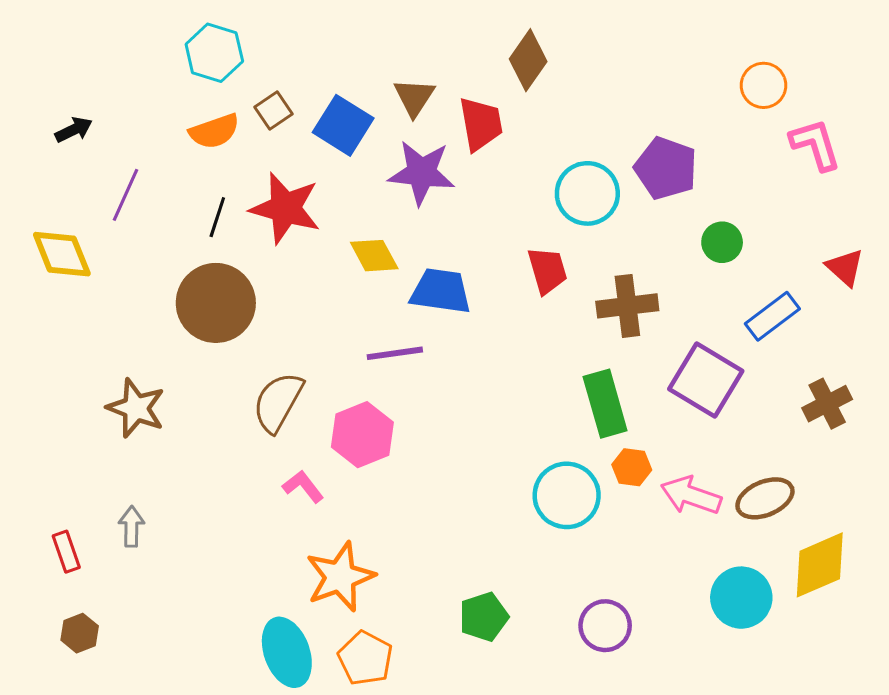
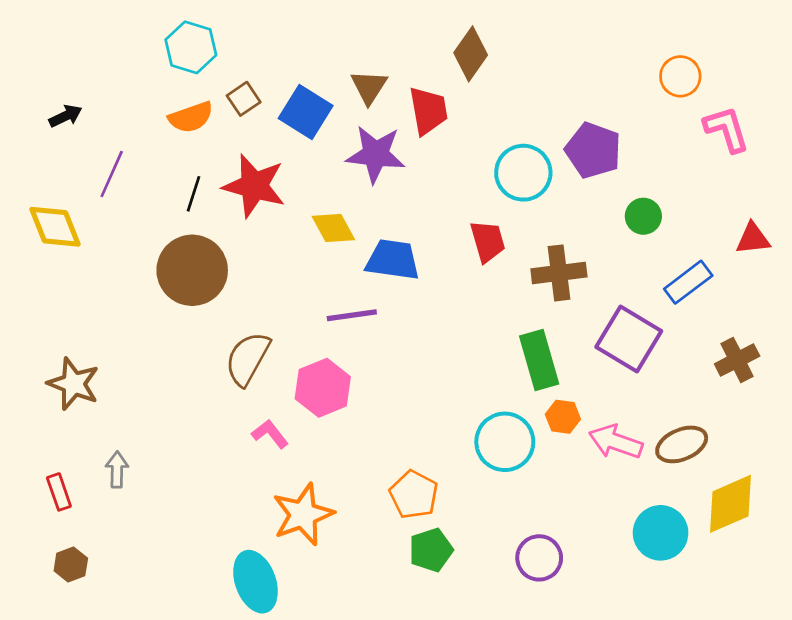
red triangle: (845, 267) -> (753, 239), turned -48
brown star: (136, 408) -> (73, 384), moved
orange pentagon: (365, 658) -> (414, 495), moved

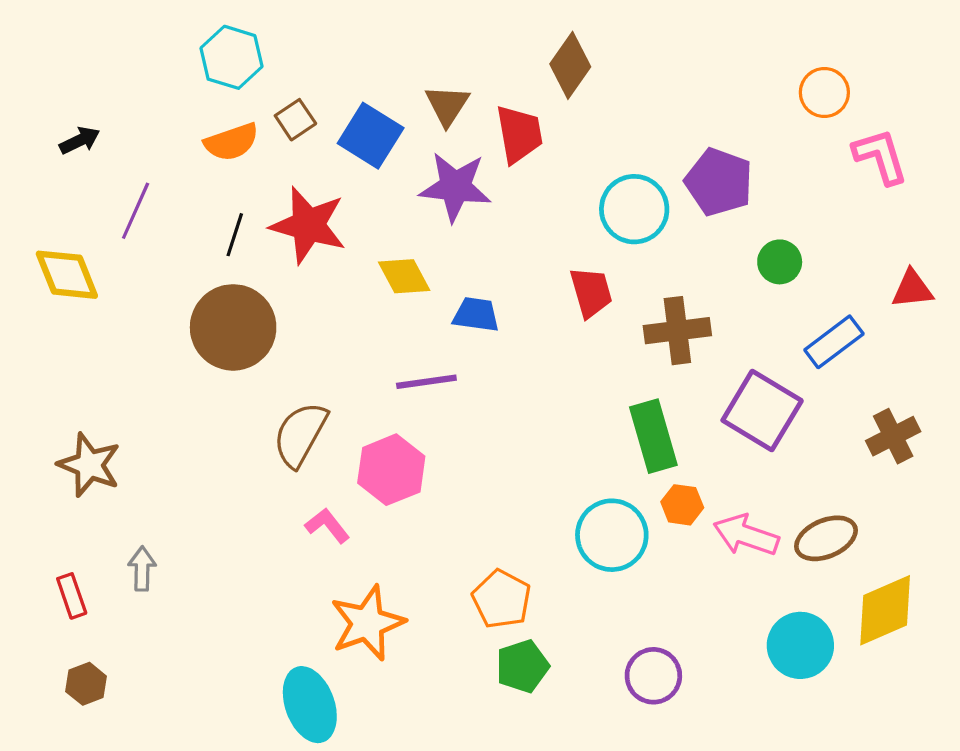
blue trapezoid: (393, 260) -> (476, 315), size x0.7

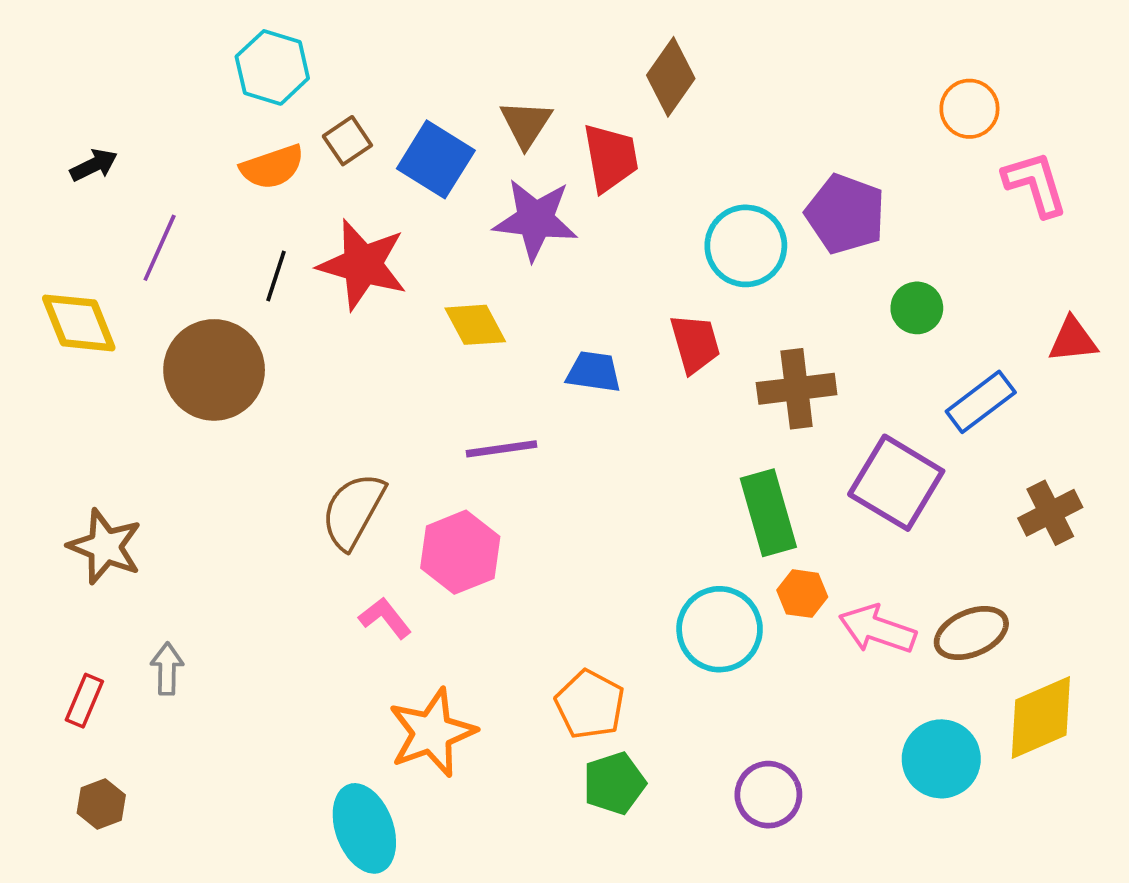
blue trapezoid: (476, 315) -> (594, 372), moved
brown circle: (233, 327) -> (214, 370), moved
red rectangle: (72, 596) -> (84, 701), turned 42

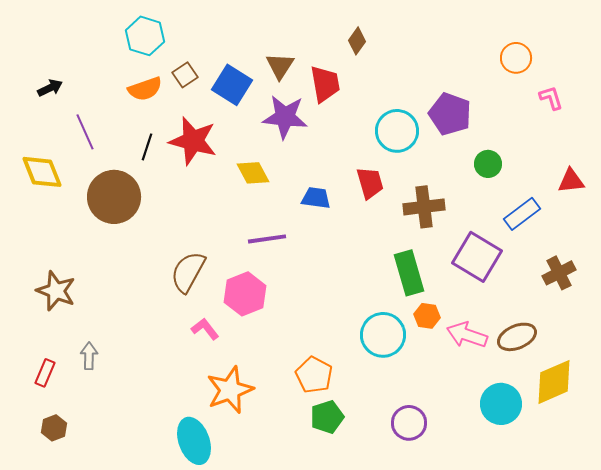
brown diamond: (671, 77) -> (357, 41), size x0.7
pink L-shape: (1035, 184) -> (551, 98), size x0.7
purple line: (160, 248) -> (85, 132), turned -48

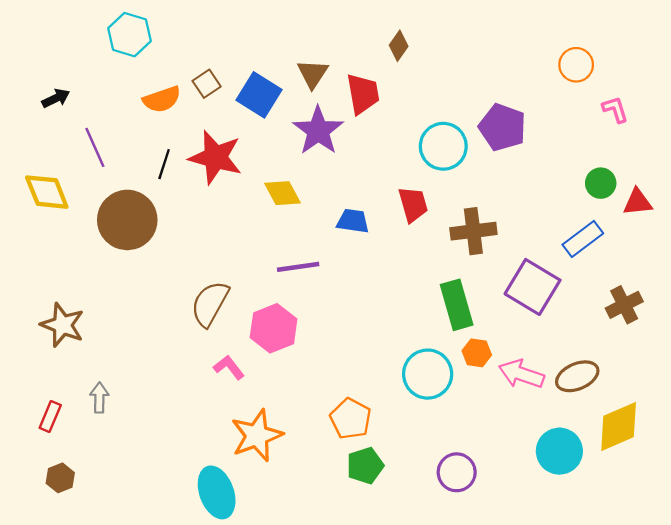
cyan hexagon: (145, 36) -> (129, 35), moved
purple star: (285, 117) -> (318, 131), turned 30
green circle: (488, 164) -> (601, 183), moved

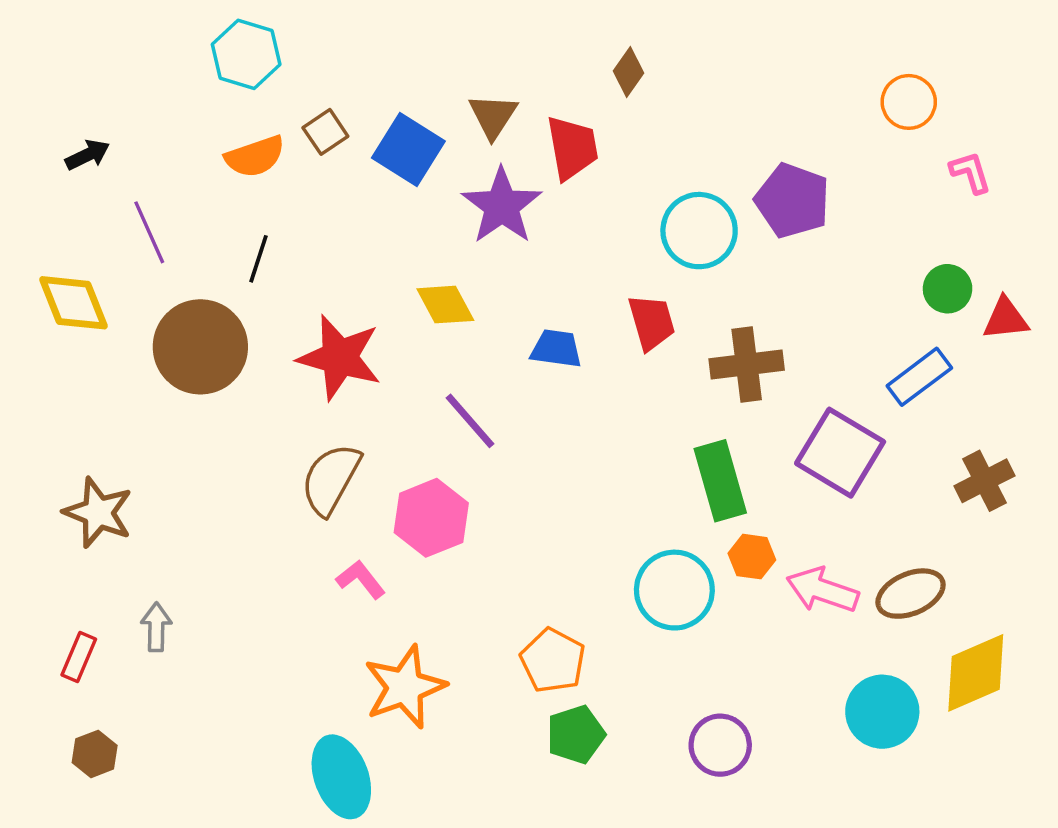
cyan hexagon: (129, 35) -> (246, 54), moved
red star: (215, 157) -> (340, 357), moved
purple line: (298, 267) -> (470, 421), turned 57

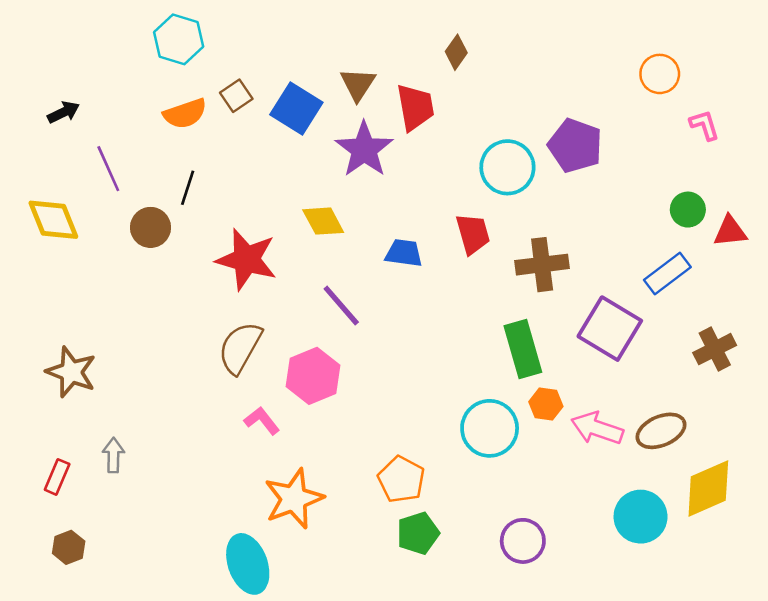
brown circle: (200, 347) -> (151, 227), moved, size x0.6

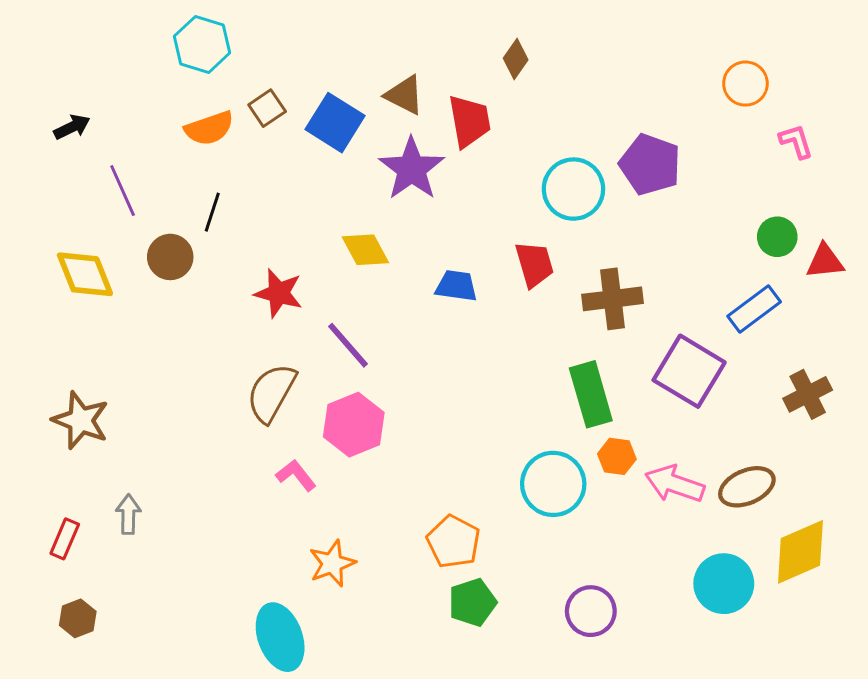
brown triangle: (358, 84) -> (404, 95), turned -36
yellow diamond: (53, 220) -> (85, 274), moved
red star: (246, 259) -> (279, 293), size x0.7
purple line: (341, 306) -> (348, 345), moved
orange star: (294, 499) -> (332, 563), size x0.7

